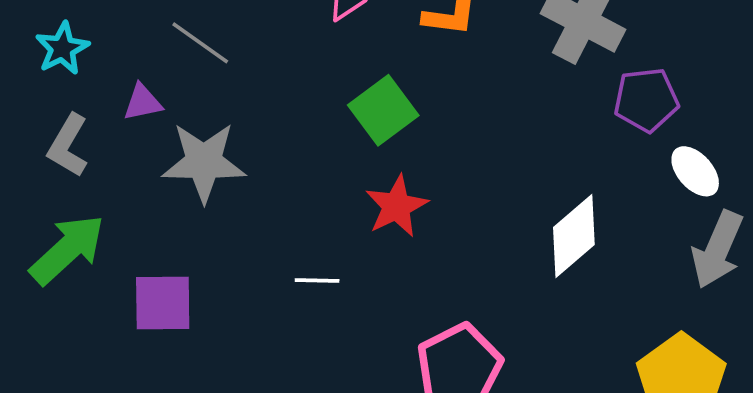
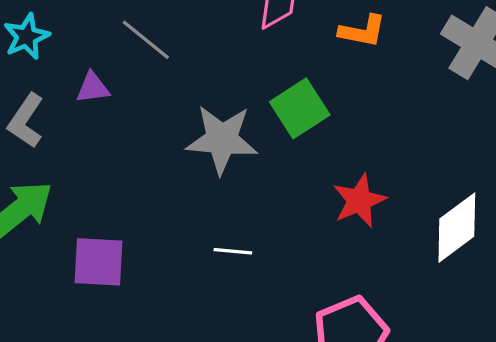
gray star: (204, 162) -> (222, 139), moved
red star: (397, 206) -> (359, 201), moved

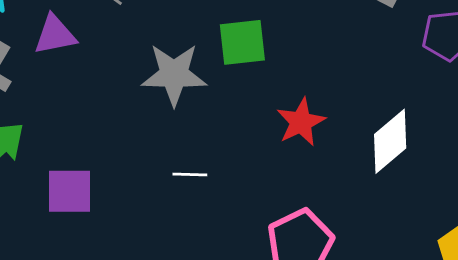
purple triangle: (93, 88) -> (55, 35), size x1.4
green square: (300, 108) -> (242, 42), turned 30

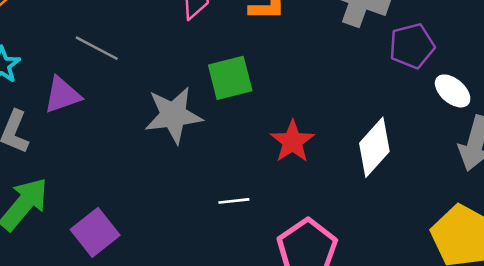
white line: (190, 174) -> (234, 201), moved
purple square: (70, 191) -> (95, 232), turned -30

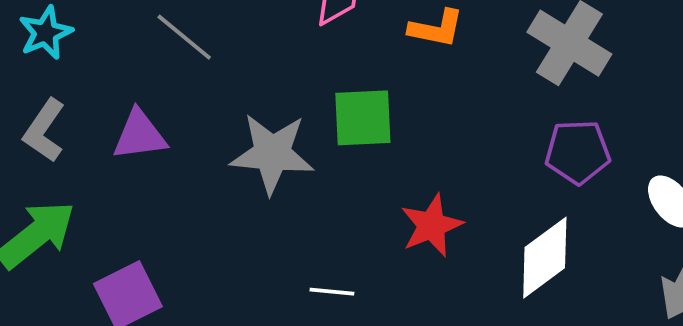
purple pentagon: (412, 46) -> (578, 152), moved
purple triangle: (62, 95) -> (140, 135), moved

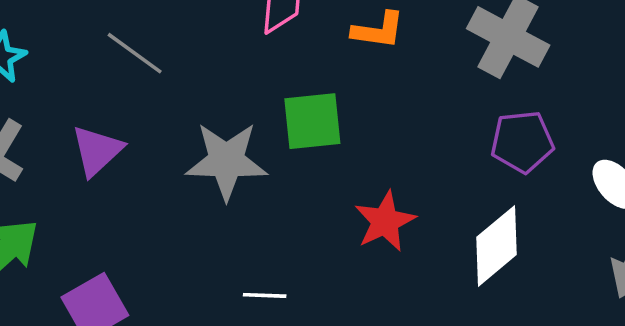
purple triangle: (140, 135) -> (97, 151), turned -32
white line: (332, 292) -> (265, 295), moved

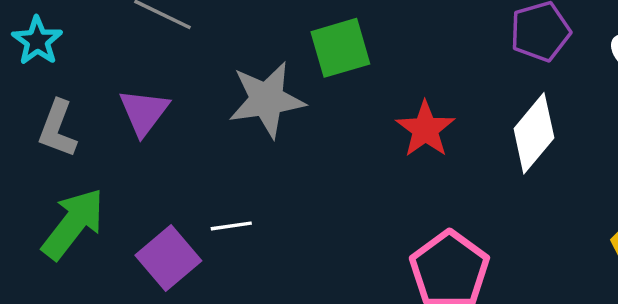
white line: (265, 295) -> (231, 226), moved

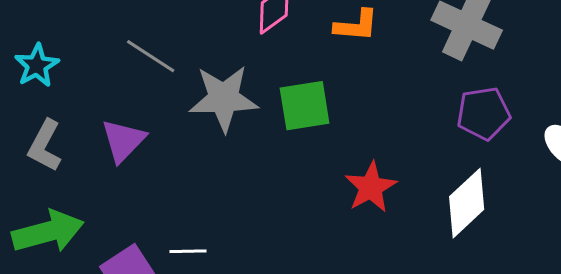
gray star: (267, 100) -> (224, 98), moved
green arrow: (73, 224) -> (48, 232), turned 30

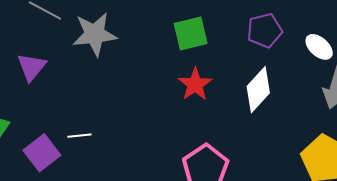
green square: (305, 106) -> (191, 33), moved

